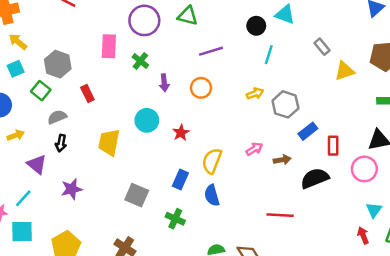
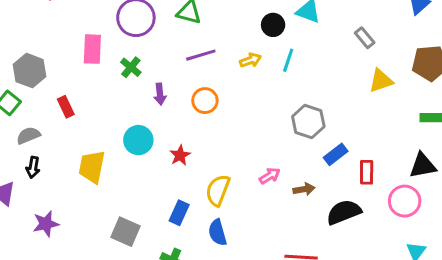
gray rectangle: (322, 47) -> (365, 38), moved
purple line: (211, 51) -> (201, 55), moved
yellow arrow: (255, 94) -> (250, 60), moved

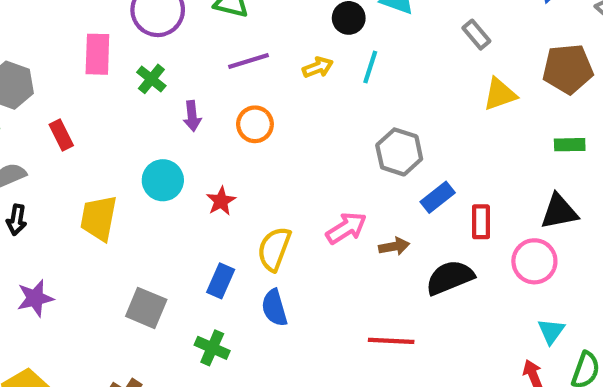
pink arrow: (270, 176) -> (346, 228), size x1.4

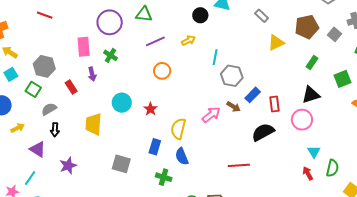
cyan line: (370, 67) -> (215, 57), moved
purple arrow: (192, 116) -> (92, 74), moved
green rectangle: (570, 145) -> (312, 63), turned -48
brown arrow: (394, 246) -> (234, 107), moved, turned 48
green cross: (212, 348) -> (164, 177), moved

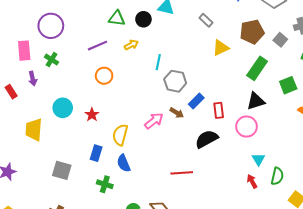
green triangle: (144, 14) -> (117, 18), moved
green rectangle: (312, 63) -> (257, 68), size x1.6

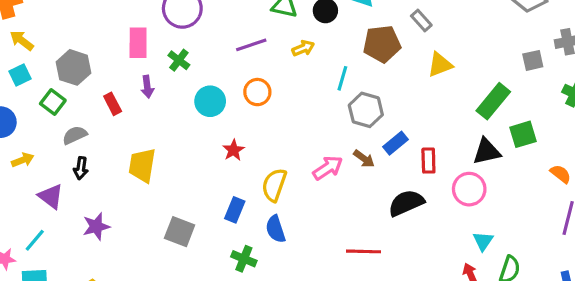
brown pentagon: (252, 32) -> (382, 44), moved
gray square: (280, 40) -> (533, 60), turned 32
green square: (288, 85) -> (523, 134), moved
cyan circle: (63, 108) -> (210, 101), moved

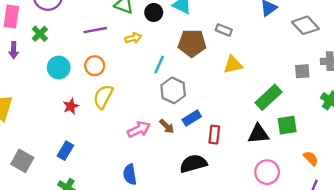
gray rectangle: (421, 21) -> (224, 30), turned -35
yellow semicircle: (274, 185) -> (103, 97), moved
pink circle: (469, 189) -> (267, 172), moved
blue semicircle: (276, 229) -> (130, 174), moved

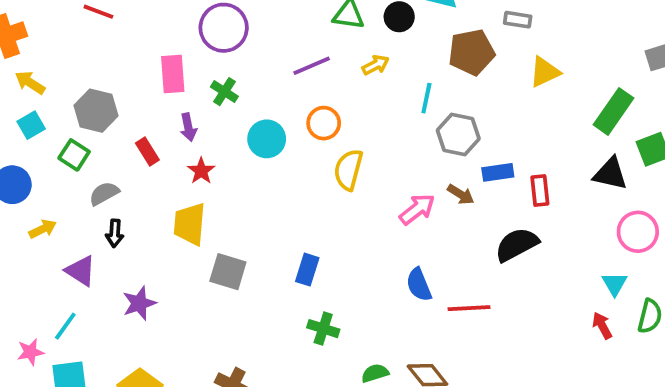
red star: (71, 106) -> (201, 171), moved
blue rectangle: (192, 118) -> (498, 172), turned 36
black triangle: (258, 134) -> (610, 174), turned 30
gray square: (22, 161) -> (228, 272), moved

